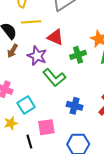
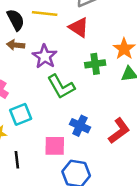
red triangle: (55, 37) -> (79, 27), moved
brown arrow: (13, 51) -> (16, 45), turned 56
pink square: (46, 127) -> (55, 146), moved

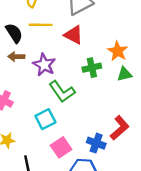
cyan square: (21, 114) -> (45, 119), moved
blue cross: (80, 126) -> (96, 143), moved
pink square: (55, 146) -> (61, 147), turned -30

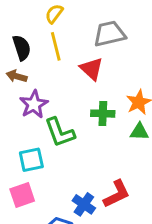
yellow line: (41, 25) -> (56, 46), turned 60
purple star: (44, 65) -> (34, 104), moved
pink square: (61, 147) -> (22, 195), moved

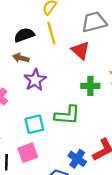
black semicircle: (22, 48) -> (24, 35), turned -90
green L-shape: (60, 132) -> (67, 115), moved, turned -64

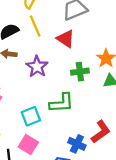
purple star: (35, 80) -> (37, 67), moved
pink square: (28, 153) -> (28, 144), turned -30

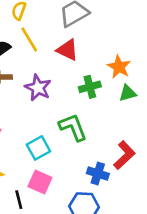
green L-shape: (61, 103) -> (73, 127), turned -100

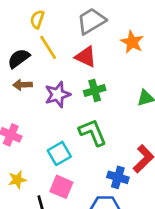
orange star: (119, 67) -> (132, 42), moved
green cross: (90, 87) -> (95, 90), moved
purple star: (38, 88) -> (58, 94), turned 30

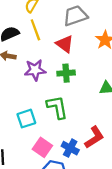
pink square: (61, 187) -> (42, 147), moved

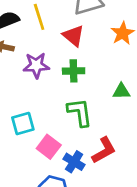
green L-shape: (57, 107) -> (80, 112), moved
pink square: (42, 147) -> (49, 147), moved

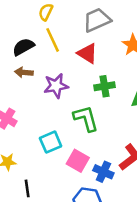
green cross: (74, 71) -> (104, 86), moved
green L-shape: (80, 112) -> (86, 118), moved

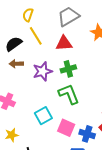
red triangle: (87, 53) -> (64, 43), turned -30
green cross: (104, 86) -> (68, 69), moved

